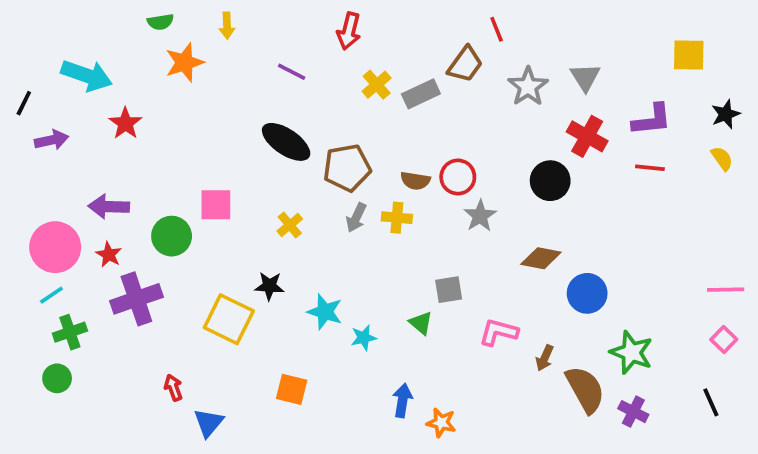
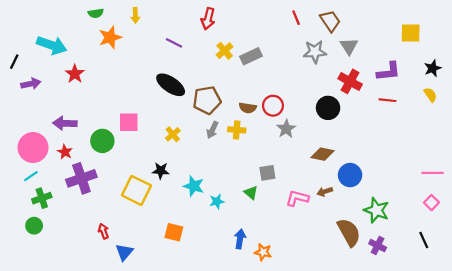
brown trapezoid: (465, 64) -> (330, 21), moved, turned -70
gray star: (528, 86) -> (315, 52), turned 30
brown arrow: (545, 358) -> (325, 192), moved, turned 48

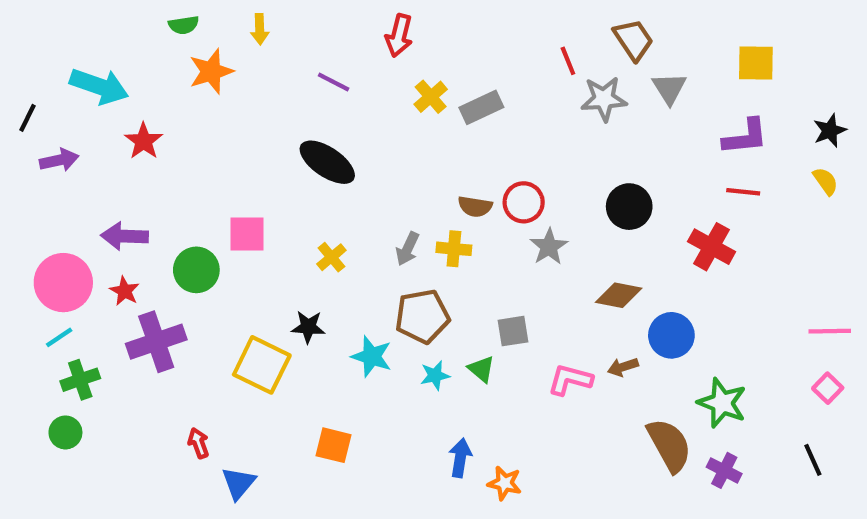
red line: (296, 18) -> (568, 61), moved
yellow square: (411, 33) -> (756, 63), moved
red cross: (350, 81) -> (712, 247), moved
brown pentagon: (207, 100) -> (422, 316), moved
cyan star: (217, 201) -> (435, 375), moved

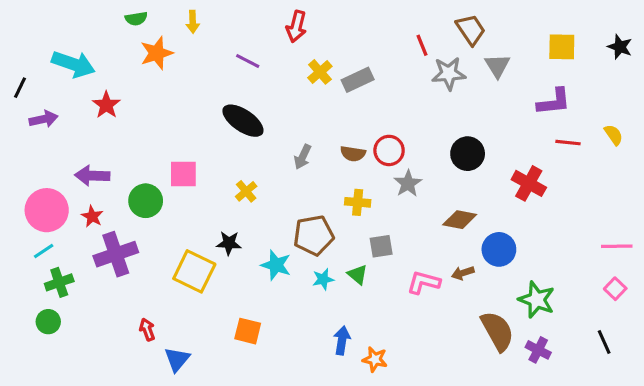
black star: (830, 131) -> (620, 47), moved, turned -30
red line: (743, 192) -> (568, 143), moved
gray arrow: (407, 249) -> (303, 157), moved
yellow cross: (454, 249) -> (358, 202), moved

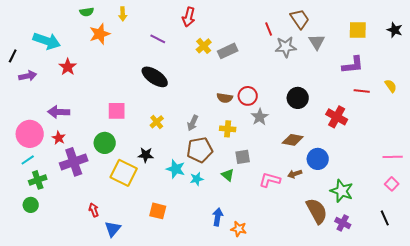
gray arrow: (303, 157) -> (193, 123), moved
green circle: (146, 201) -> (105, 143), moved
cyan star: (323, 279) -> (197, 179), moved

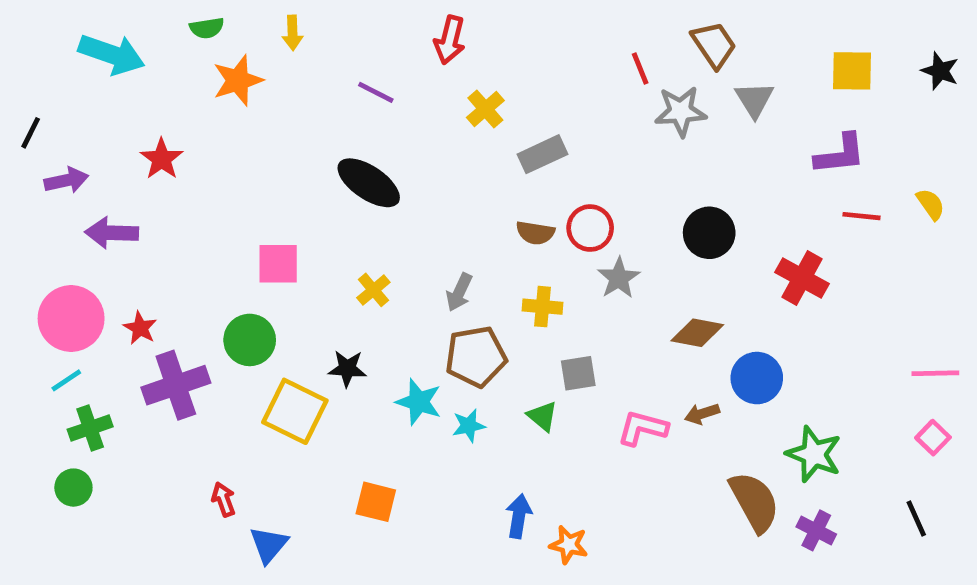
cyan arrow: (47, 41) -> (112, 54), moved
gray rectangle: (228, 51) -> (542, 154), moved
purple arrow: (59, 112) -> (112, 233), moved

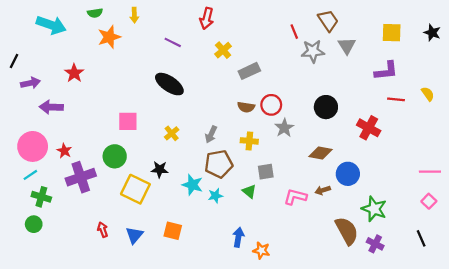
green cross: (90, 428) -> (41, 197), turned 36
blue triangle: (269, 545) -> (134, 235), moved

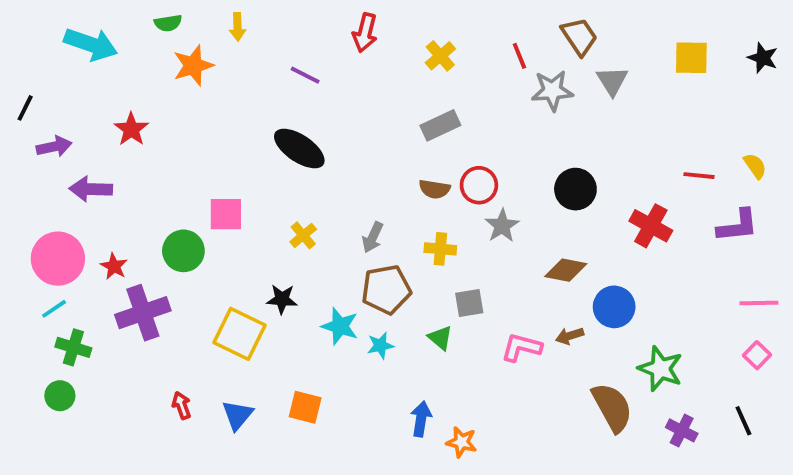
yellow cross: (223, 50) -> (440, 56), moved
purple L-shape: (386, 71) -> (738, 226), moved
green circle: (115, 156) -> (183, 251), moved
purple cross: (375, 244) -> (682, 430), moved

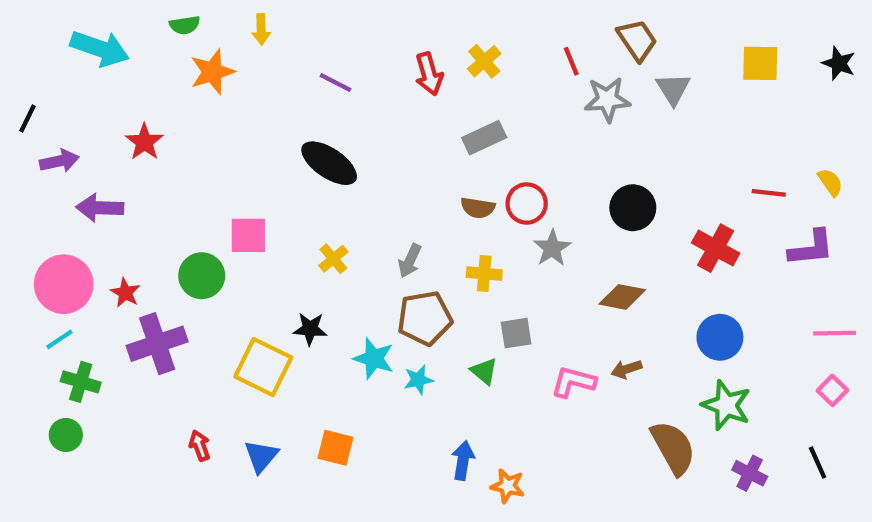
red arrow: (365, 33) -> (429, 74), moved, turned -30
blue circle: (614, 307) -> (720, 337), moved

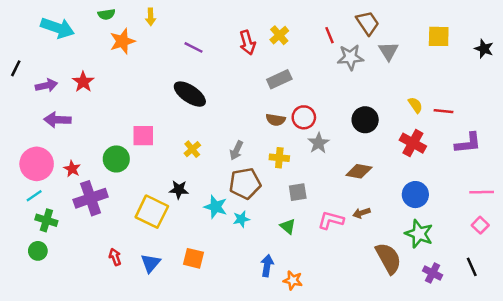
black star: (839, 63) -> (484, 49), moved
purple arrow: (59, 161) -> (46, 85), moved
yellow semicircle: (830, 182) -> (415, 105), moved
green triangle: (484, 371) -> (288, 226), moved

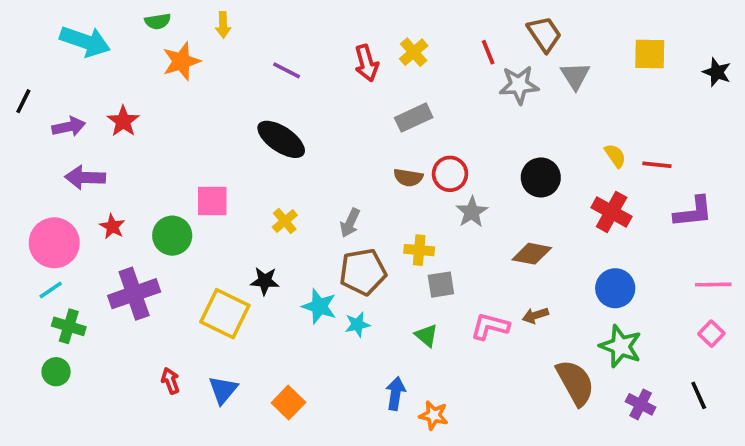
yellow cross: (279, 158) -> (419, 250), moved
red star: (72, 169) -> (112, 226), moved
orange square: (193, 258) -> (288, 403), moved, turned 30

